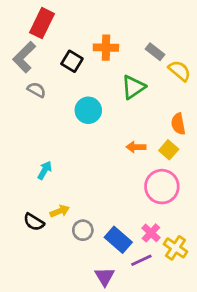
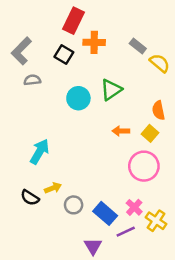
red rectangle: (42, 23) -> (74, 21), moved
green triangle: (133, 87) -> (111, 90), moved
gray semicircle: (37, 90) -> (32, 80), turned -35
cyan arrow: (45, 170) -> (40, 152), size x1.5

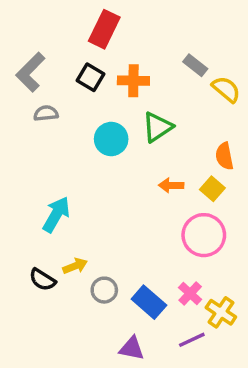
orange cross: (94, 42) -> (133, 81), moved
purple line: (126, 232) -> (192, 340), moved
purple triangle: (93, 246) -> (132, 348), turned -48

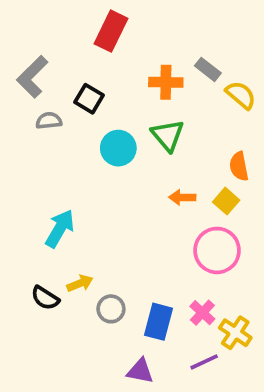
black square: (91, 77) -> (89, 99), moved
orange cross: (133, 81) -> (166, 82), moved
green triangle: (157, 127) -> (168, 135), turned -36
blue rectangle: (149, 302) -> (159, 322), turned 64

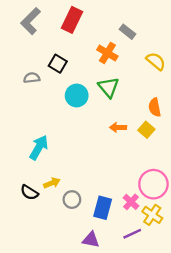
gray rectangle: (208, 69) -> (127, 32), moved
gray L-shape: (32, 77) -> (31, 21), moved
orange cross: (166, 82) -> (107, 53), turned 30
pink circle: (217, 250) -> (153, 184), moved

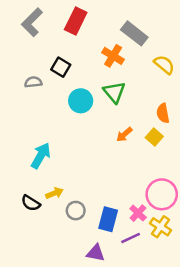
gray rectangle: (127, 32) -> (134, 33), size x1.5
orange arrow: (118, 127) -> (124, 134), turned -42
purple line: (132, 234) -> (131, 238), moved

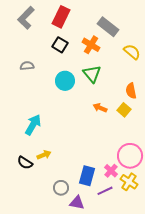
black square: (61, 67) -> (60, 45), moved
orange arrow: (124, 134) -> (100, 108), turned 64
gray circle: (76, 211) -> (61, 188), moved

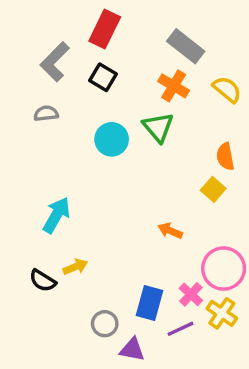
gray L-shape: (26, 18) -> (55, 62), moved
orange cross: (91, 45) -> (174, 86), moved
orange arrow: (100, 108) -> (170, 231), moved

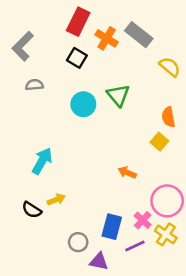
gray L-shape: (55, 62) -> (23, 46), moved
orange cross: (174, 86) -> (107, 38), moved

